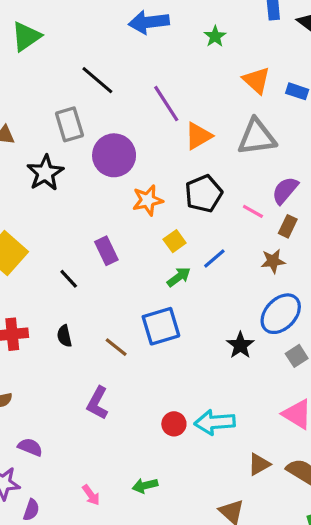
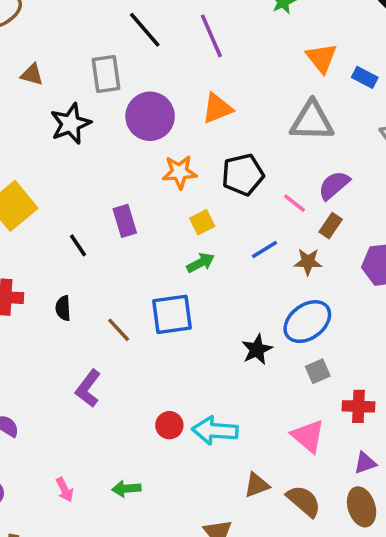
purple line: (166, 104) -> (211, 36), moved
orange triangle: (198, 136) -> (217, 108), moved
blue line: (214, 259) -> (264, 249), moved

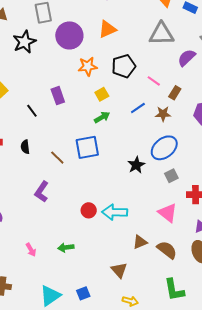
purple semicircle: (334, 185) -> (187, 58), moved

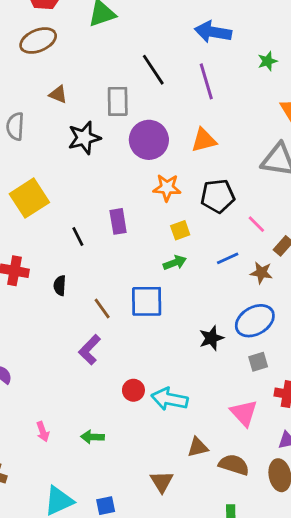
purple L-shape: (42, 192) -> (90, 350), moved
brown semicircle: (167, 250) -> (234, 465), turned -30

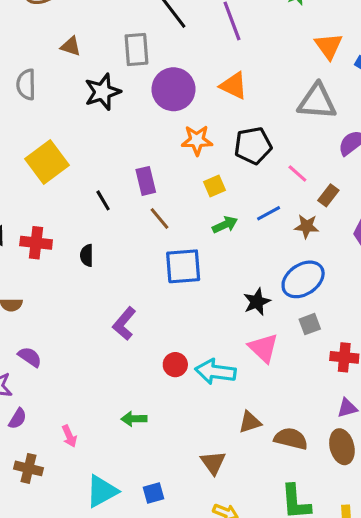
orange triangle: (204, 140) -> (234, 86), turned 44
green arrow: (175, 263) -> (225, 225), moved
brown line: (102, 308) -> (159, 218), moved
pink triangle: (244, 413) -> (263, 348), moved
pink arrow: (43, 432) -> (69, 436), moved

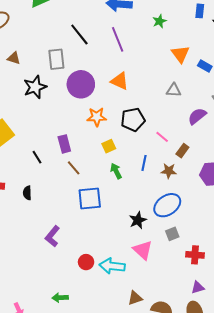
gray triangle: (317, 101) -> (174, 90), size x0.6
blue line: (269, 213) -> (144, 163), turned -49
green arrow: (225, 225) -> (116, 171), turned -91

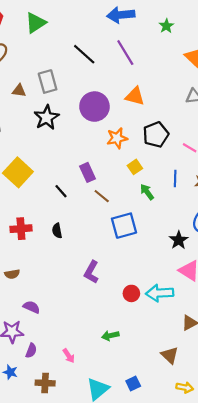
gray rectangle: (56, 59) -> (48, 82), moved

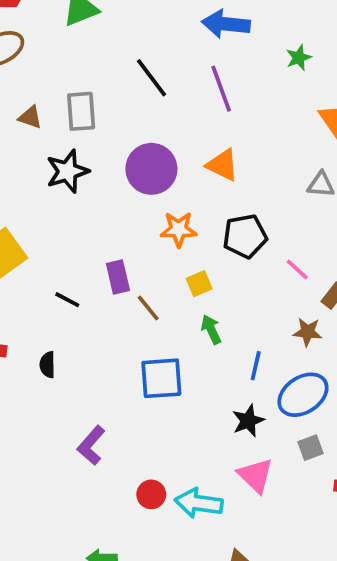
blue line: (175, 178) -> (256, 366), moved
black line: (61, 191) -> (67, 300), turned -32
brown line: (102, 196) -> (148, 308), moved

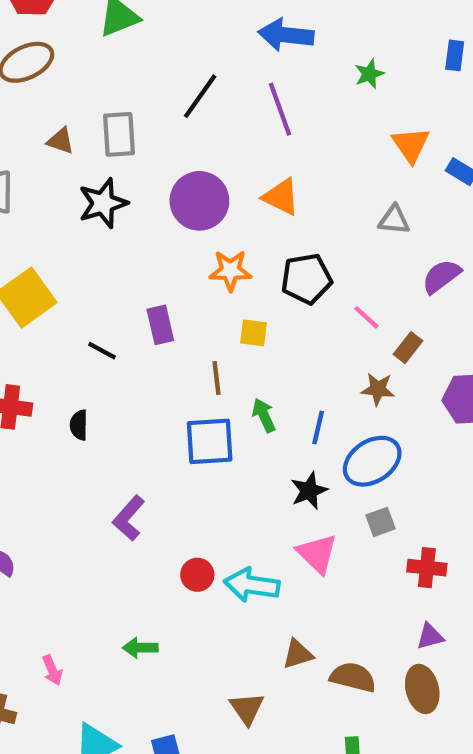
black line: (152, 78) -> (200, 96), turned 72
yellow square: (199, 284) -> (254, 333), turned 30
brown line: (148, 308) -> (217, 378), moved, turned 32
green arrow: (211, 329) -> (264, 415), moved

